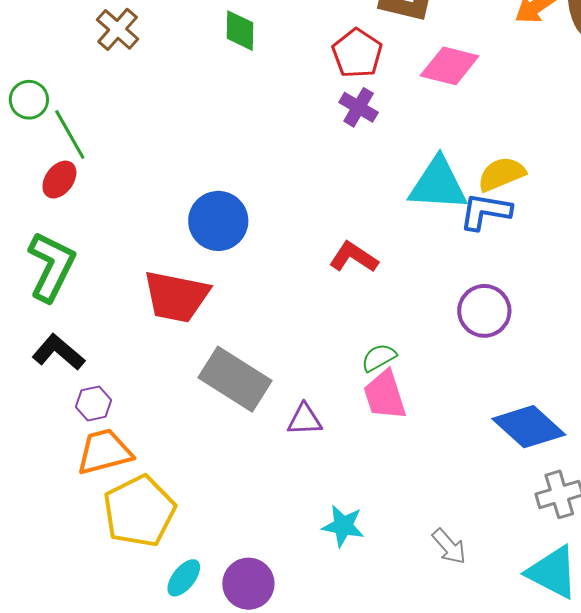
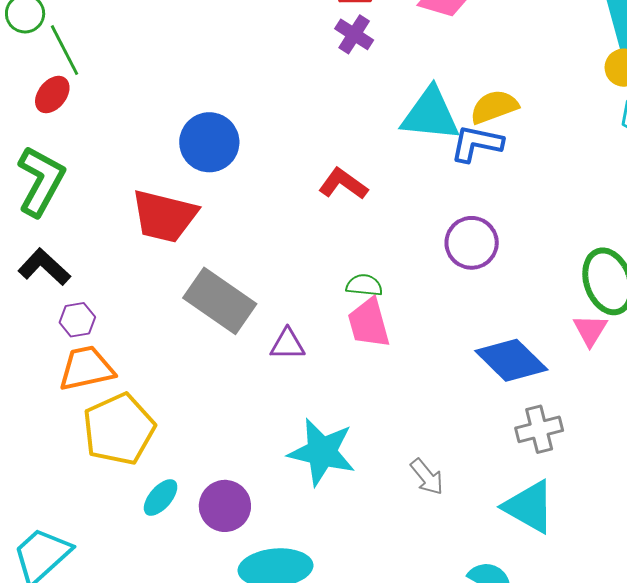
green semicircle: (379, 357) -> (364, 285), turned 33
cyan star: (343, 526) -> (322, 452), size x1.6

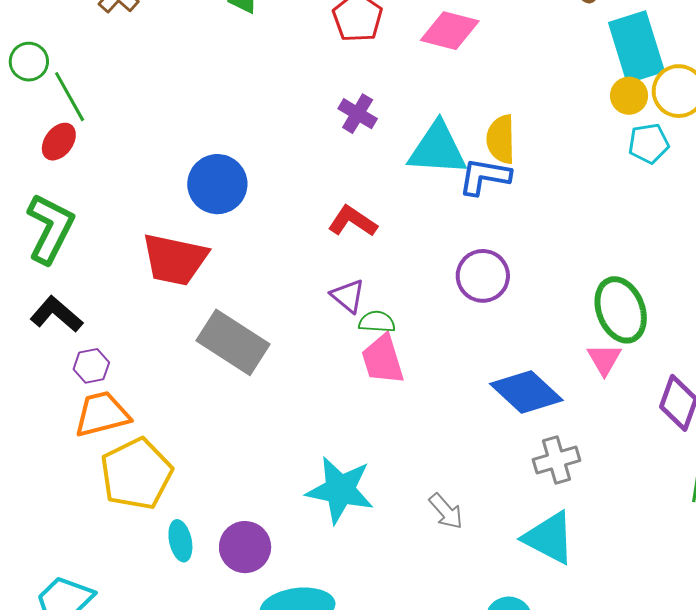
purple cross: (354, 34) -> (358, 114), moved
yellow semicircle: (494, 107) -> (501, 139), turned -69
purple triangle: (288, 344) -> (348, 296), moved, turned 42
cyan ellipse: (161, 498) -> (180, 541), turned -51

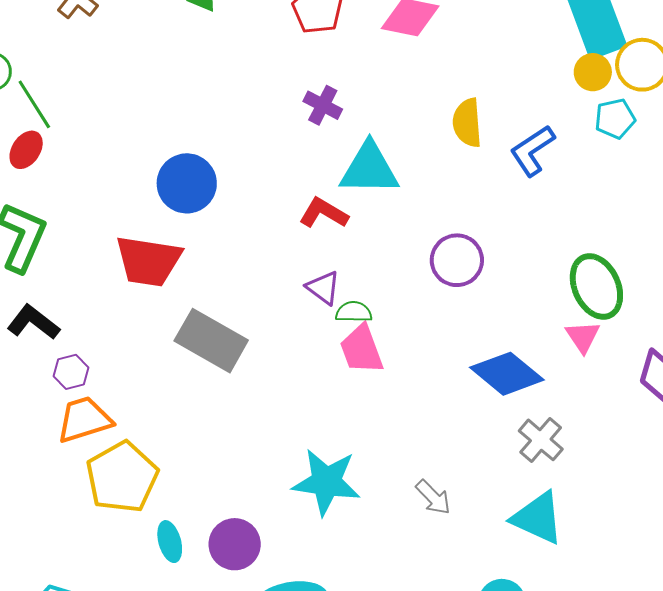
cyan triangle: (437, 149) -> (369, 169), moved
blue L-shape: (485, 177) -> (532, 151), moved, turned -40
gray cross: (556, 460) -> (541, 440), turned -30

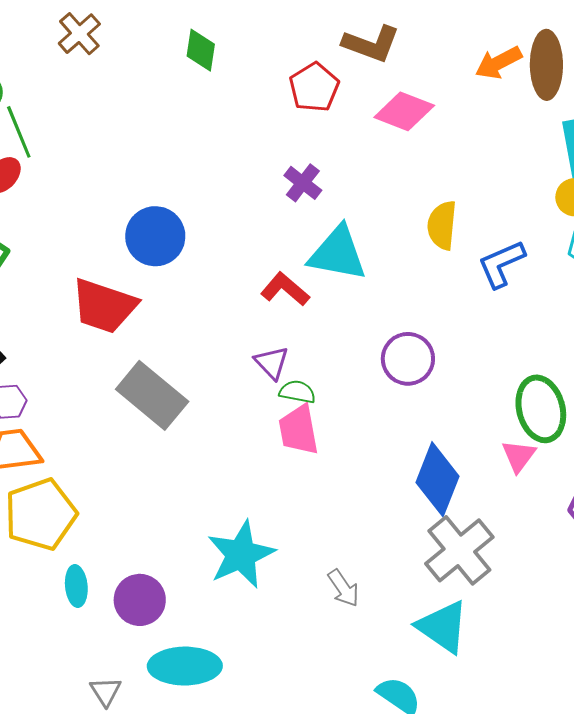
blue diamond: (507, 374) -> (438, 479), turned 62
gray cross: (541, 440) -> (459, 550), size x1.5
cyan star: (326, 482) -> (241, 554), turned 30

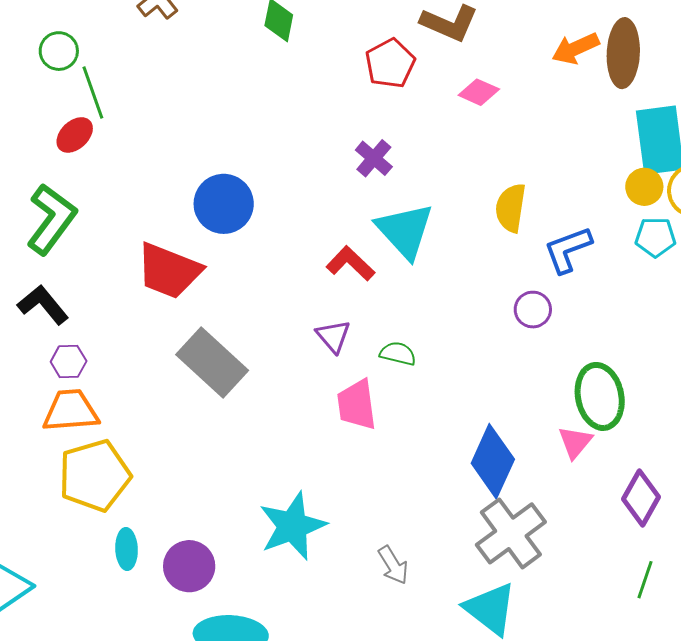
pink diamond: (404, 111) -> (479, 92), size x0.7
cyan triangle: (338, 254) -> (405, 231), turned 34
purple circle: (408, 359) -> (533, 310), moved, size x0.7
green semicircle: (297, 392) -> (398, 354), moved

